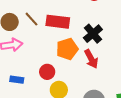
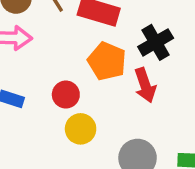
orange pentagon: (67, 49) -> (107, 61), turned 30

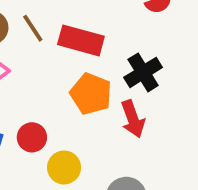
red circle: (66, 95) -> (32, 137), moved

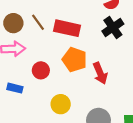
black cross: (143, 72) -> (113, 27), moved
red circle: (32, 137) -> (41, 70), moved

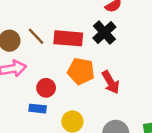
black cross: (113, 27) -> (104, 33), moved
blue rectangle: (15, 88) -> (38, 109), moved

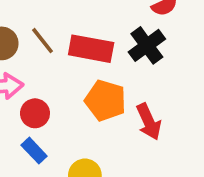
red circle: (46, 88) -> (35, 113), moved
blue rectangle: (38, 109) -> (34, 151), turned 35

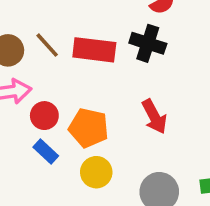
black cross: (147, 45) -> (148, 43), turned -32
orange pentagon: (105, 100) -> (89, 128), moved

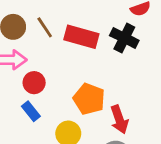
red arrow: (154, 117) -> (119, 119), moved
orange pentagon: (89, 128) -> (89, 99), moved

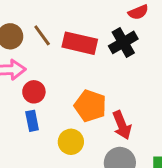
black cross: (124, 38) -> (123, 42), turned 36
blue rectangle: (31, 111) -> (32, 121), turned 30

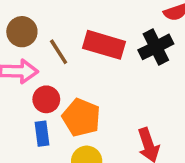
brown line: (42, 35) -> (59, 52), moved
orange pentagon: (90, 106) -> (81, 118), moved

